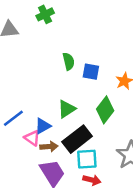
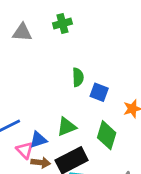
green diamond: (105, 110) -> (107, 135), turned -32

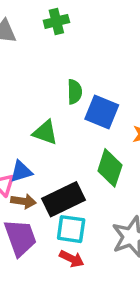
blue square: (99, 92) -> (102, 112), size x1.4
green triangle: (67, 127) -> (45, 132), moved, turned 40

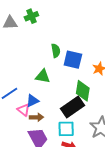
green cross: (56, 21) -> (31, 16), moved
black rectangle: (64, 199) -> (73, 107), moved

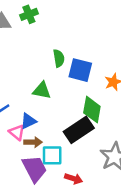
cyan square: (66, 129) -> (52, 155), moved

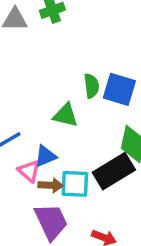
green semicircle: (59, 58) -> (92, 86), moved
cyan square: (52, 155) -> (75, 184), moved

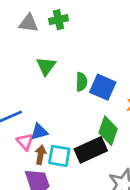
green triangle: (66, 115) -> (46, 66), moved, turned 45
brown arrow: (51, 185) -> (40, 155), turned -90

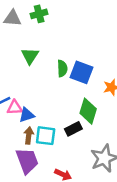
pink triangle: (25, 142) -> (15, 107), moved, turned -49
black rectangle: (91, 150) -> (73, 129), size x0.6

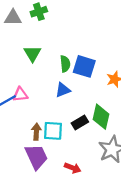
pink triangle: (15, 107) -> (20, 94), moved
green diamond: (88, 111) -> (101, 117), moved
blue triangle: (27, 115) -> (63, 90), moved

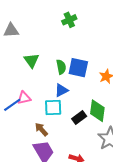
green cross: (39, 12) -> (69, 20), moved
cyan square: (53, 131) -> (53, 107), moved
brown arrow: (36, 132) -> (41, 129), turned -40

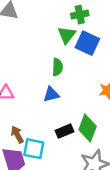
green triangle: (31, 61) -> (67, 35), moved
blue square: (78, 68) -> (87, 43), moved
cyan square: (53, 107) -> (34, 149), moved

